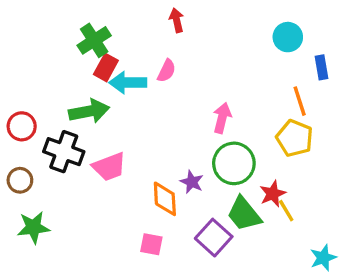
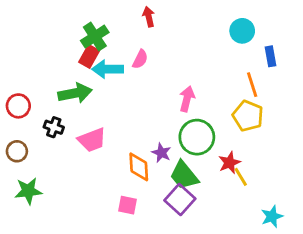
green cross: (94, 40) -> (95, 37), moved
black cross: (64, 152) -> (54, 127), size x0.6
green trapezoid: (244, 214) -> (184, 175), moved

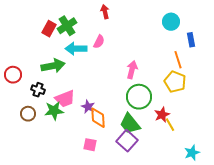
red rectangle: (89, 56) -> (49, 29), moved
brown circle: (17, 151) -> (28, 114), moved
purple star: (161, 153) -> (88, 107), moved
green star: (28, 191) -> (54, 111), moved

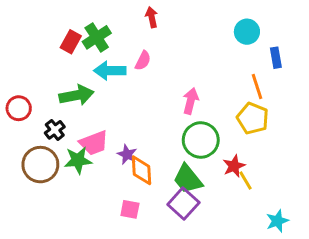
black cross: (38, 90) -> (55, 130), turned 32
brown circle: (28, 114) -> (40, 165), size x1.6

